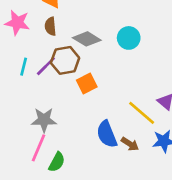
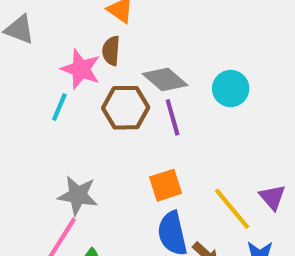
pink star: (17, 23) -> (81, 69), moved
purple line: (46, 66) -> (173, 117), moved, turned -70
orange square: (87, 84) -> (166, 185), moved

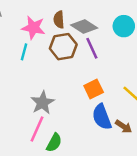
brown semicircle: (111, 51) -> (59, 20), moved
gray star: (78, 195) -> (43, 103), turned -30

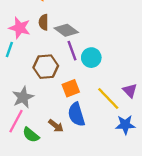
cyan circle: (124, 26) -> (91, 58), moved
brown hexagon: (63, 47) -> (46, 67), moved
brown arrow: (124, 127) -> (56, 126), moved
green semicircle: (54, 143) -> (31, 135), turned 96

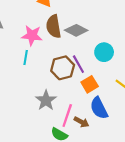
brown semicircle: (44, 22) -> (54, 26), size x1.5
purple line: (72, 51) -> (78, 64), moved
pink line: (16, 121) -> (67, 116), moved

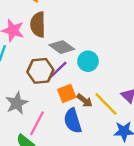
gray diamond: (76, 30) -> (62, 47), moved
purple line: (78, 64) -> (58, 70), turned 66
brown arrow: (81, 122) -> (85, 100), moved

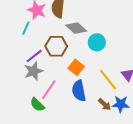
purple line: (58, 70) -> (34, 56), moved
orange square: (67, 93) -> (76, 67), turned -35
brown arrow: (85, 100) -> (105, 104), moved

